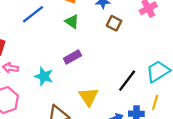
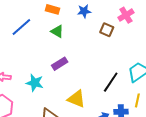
brown square: (114, 23) -> (107, 30), moved
yellow triangle: (88, 97) -> (76, 99), turned -30

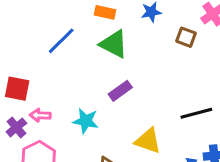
green triangle: (57, 31) -> (114, 44), size x1.5
black line: (111, 82) -> (196, 113), turned 45

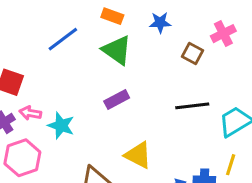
black line: (196, 113) -> (192, 106), moved
cyan star: (86, 121) -> (61, 126), moved

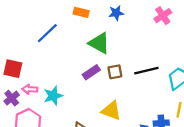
green triangle: (117, 50) -> (99, 43), moved
brown square: (192, 53) -> (115, 72), moved, turned -32
cyan star: (61, 126) -> (53, 96), turned -30

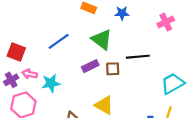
blue line: (47, 33) -> (59, 41), moved
black line: (146, 71) -> (138, 57), moved

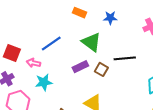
brown square: (113, 69) -> (101, 69), turned 32
pink arrow: (30, 74) -> (34, 63), moved

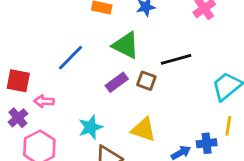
pink arrow: (34, 63) -> (44, 101), moved
cyan star: (44, 82) -> (90, 127), moved

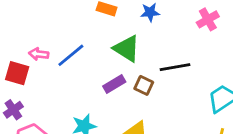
pink arrow: (44, 101) -> (39, 54), moved

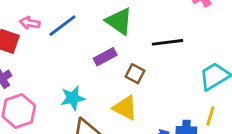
brown square: (144, 85) -> (135, 74), moved

